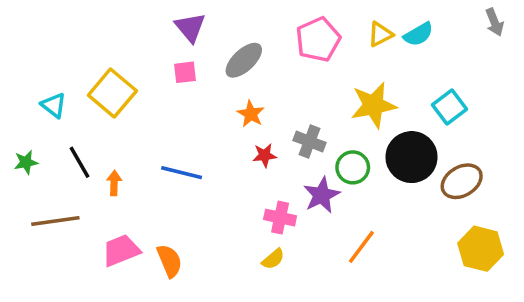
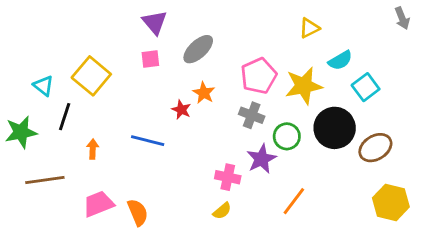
cyan semicircle: (418, 34) -> (340, 60), moved
pink pentagon: (318, 39) -> (259, 76), moved
red star: (265, 155) -> (181, 110), moved, turned 30
green star: (26, 162) -> (21, 132), size x1.6
black line: (80, 162) -> (65, 117), moved, turned 48

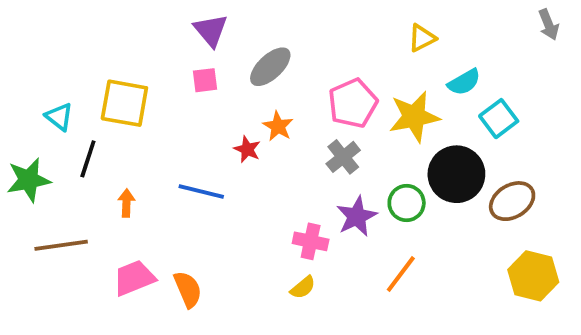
yellow square: (91, 76) -> (124, 103), turned -30
gray cross: (252, 115) -> (343, 157), turned 30
green circle: (287, 136) -> (407, 203), moved

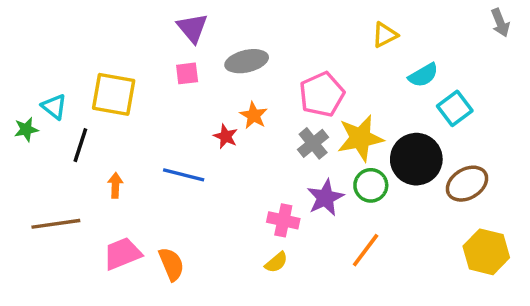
gray ellipse: (270, 67) -> (247, 61), turned 30
yellow star: (414, 117) -> (360, 138), moved
green star: (28, 180) -> (26, 129), moved, size x0.6

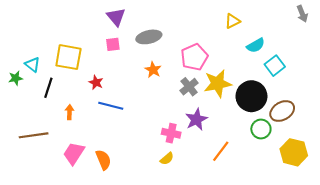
red star: (226, 136) -> (96, 82), moved
green circle: (371, 185) -> (261, 129), moved
pink trapezoid: (122, 254) -> (74, 153), turned -35

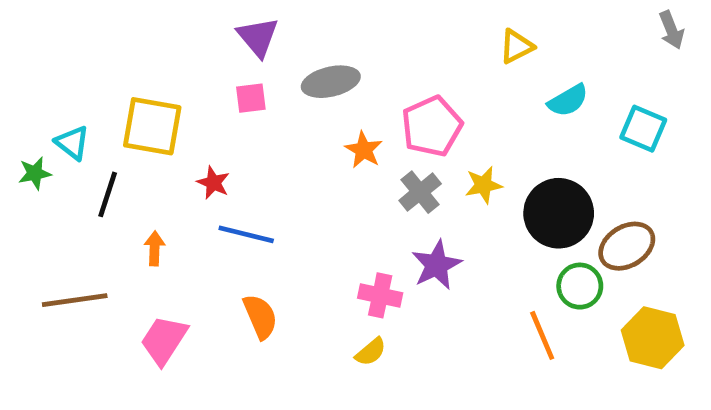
cyan square: (275, 66) -> (643, 129), moved, turned -30
orange star: (153, 70) -> (364, 150), moved
yellow star: (218, 84) -> (483, 185), size x0.6
orange line: (221, 151) -> (542, 335), moved, turned -60
orange semicircle: (103, 160) -> (260, 317), moved

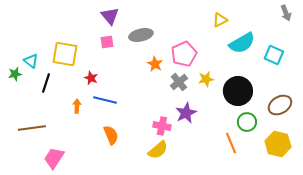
cyan semicircle: (568, 100) -> (242, 43), size x1.5
brown ellipse: (627, 246) -> (280, 105), moved
orange arrow: (155, 248) -> (77, 106), moved
pink trapezoid: (164, 340) -> (54, 158), moved
yellow semicircle: (371, 352) -> (158, 150), size x1.5

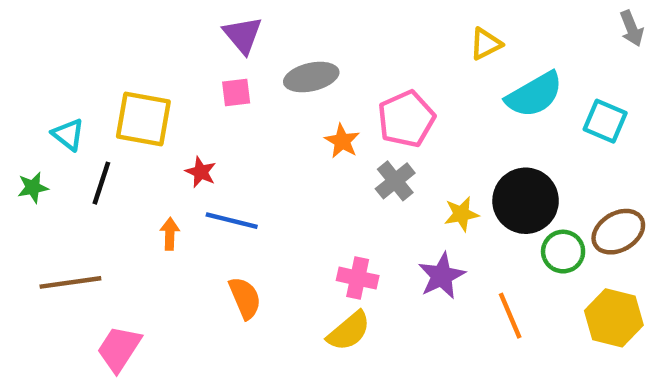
green star: (15, 74) -> (33, 187), moved
yellow star: (206, 79) -> (461, 214), moved
purple star: (186, 113) -> (442, 276), moved
green circle: (247, 122) -> (563, 252), moved

